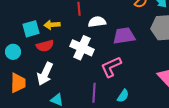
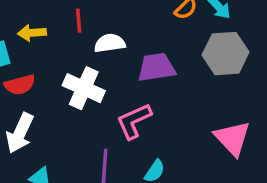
yellow arrow: (52, 25) -> (32, 33), moved

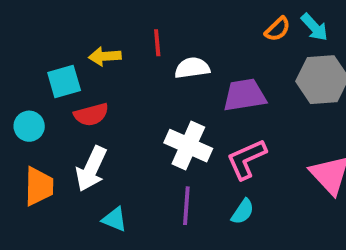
white cross: (84, 88) -> (188, 146), moved
pink L-shape: (134, 121) -> (247, 159), moved

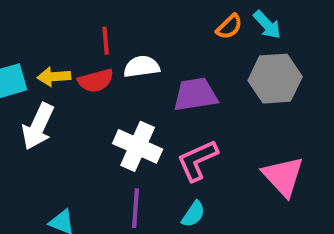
yellow arrow: (105, 56) -> (54, 77), moved
red semicircle: (91, 115) -> (96, 81), moved
white arrow: (91, 169) -> (38, 126), moved

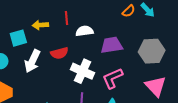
yellow arrow: (54, 77) -> (40, 25), moved
gray hexagon: (275, 79) -> (152, 51), moved
red semicircle: (96, 81) -> (59, 53), moved

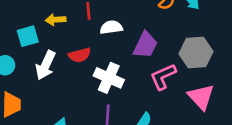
purple trapezoid: (112, 45) -> (145, 45), turned 125
pink L-shape: (113, 78) -> (163, 77), moved

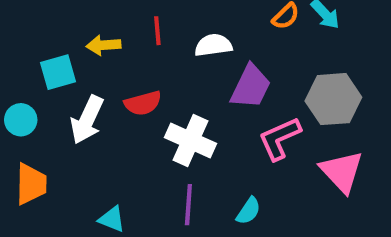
white semicircle: (111, 27) -> (213, 45), moved

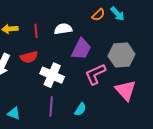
red line: (157, 31) -> (36, 31), moved

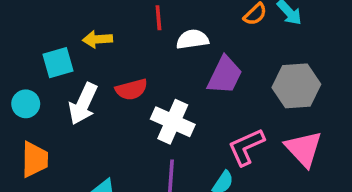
red line: (36, 31) -> (158, 18), moved
pink L-shape: (95, 74) -> (246, 147), moved

